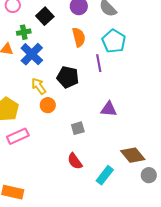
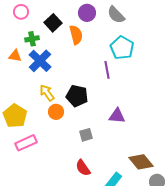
orange semicircle: (79, 37) -> (76, 35), moved
black pentagon: (68, 77) -> (77, 96), moved

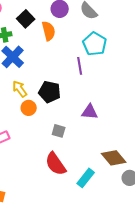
gray square: (86, 135) -> (59, 131), turned 32
red semicircle: (83, 168) -> (56, 164), size x1.4

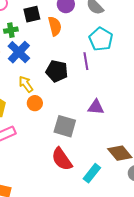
black square: (26, 19) -> (32, 14), turned 30
black pentagon: (50, 92) -> (57, 71), moved
gray square: (59, 131) -> (65, 126), size x1.6

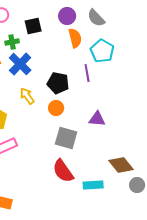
orange semicircle: (55, 26) -> (75, 38), moved
orange circle: (35, 103) -> (56, 108), moved
cyan rectangle: (92, 173) -> (93, 185), turned 48

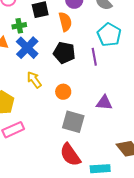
orange semicircle: (75, 38) -> (65, 22), moved
black pentagon: (58, 83) -> (64, 53), moved

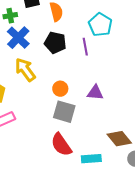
yellow arrow: (34, 80) -> (25, 70), size x1.4
orange circle: (63, 92) -> (60, 89), moved

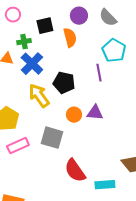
black pentagon: (55, 43) -> (64, 83), moved
purple triangle: (95, 93) -> (95, 113), moved
gray square: (64, 112) -> (52, 138), moved

